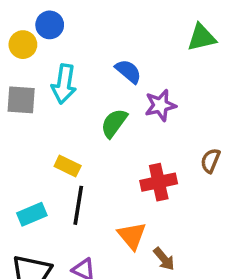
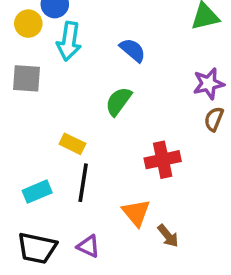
cyan arrow: (64, 84) -> (69, 41), moved
purple star: (160, 105) -> (209, 84), moved
brown semicircle: (210, 161) -> (214, 119), moved

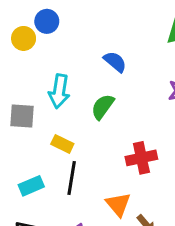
cyan arrow: (69, 41) -> (59, 91), moved
gray square: (27, 78) -> (22, 116), moved

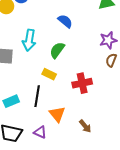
yellow rectangle: (62, 144) -> (49, 74), moved
orange triangle: (118, 204) -> (57, 114), moved

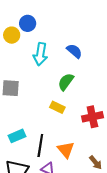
cyan arrow: (29, 40) -> (40, 54), moved
black line: (37, 96) -> (40, 146), moved

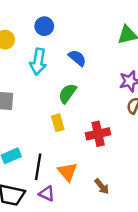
blue circle: (28, 23) -> (44, 26), moved
yellow rectangle: (57, 107) -> (58, 123), turned 48

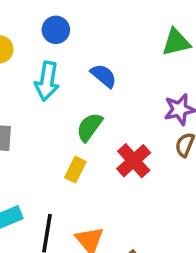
yellow rectangle: (58, 123) -> (75, 170), turned 42
red cross: (98, 134) -> (134, 161), moved, turned -30

